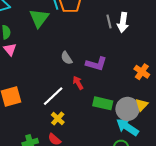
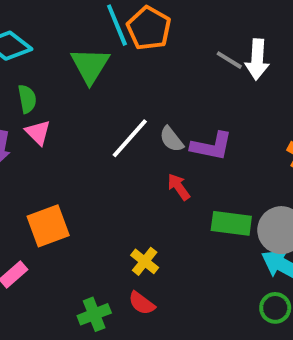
gray line: (109, 22) -> (229, 60), turned -40
gray semicircle: (67, 58) -> (172, 139), moved
white line: (53, 96) -> (130, 138), moved

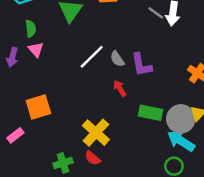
purple L-shape: (212, 146) -> (141, 65), turned 65
yellow cross: (145, 261) -> (96, 133), size x1.6

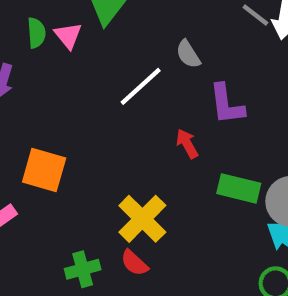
pink triangle: (36, 50) -> (68, 36), moved
gray semicircle: (117, 59) -> (188, 54), moved
orange square: (38, 107) -> (44, 170), turned 30

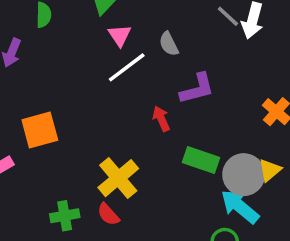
pink triangle: (68, 36) -> (120, 35), moved
purple L-shape: (227, 104) -> (197, 89), turned -102
orange square: (44, 170) -> (40, 130), turned -36

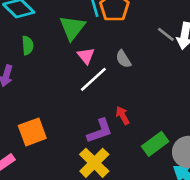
purple L-shape: (197, 89) -> (100, 131), moved
green rectangle: (201, 160) -> (155, 144), turned -50

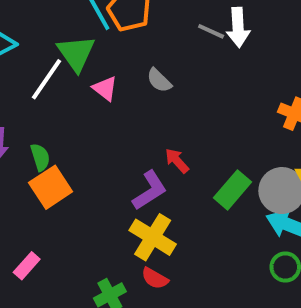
green semicircle: (28, 45) -> (40, 157), moved
white line: (93, 79) -> (46, 79), moved
orange square: (32, 132) -> (51, 187), moved

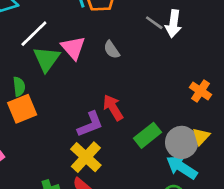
green triangle: (76, 53) -> (46, 59), moved
pink triangle: (105, 88) -> (73, 48), size x1.4
red arrow: (177, 161) -> (113, 108), size x1.4

